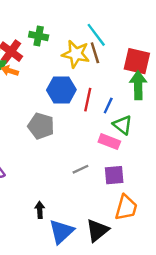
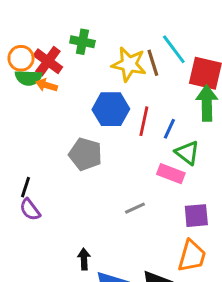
cyan line: (96, 35) -> (174, 49), moved
purple square: (114, 175) -> (196, 216), moved

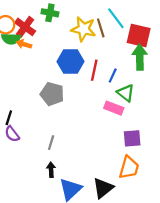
gray line: (135, 208) -> (51, 143), moved, turned -48

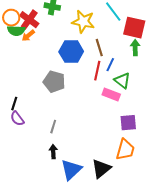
brown line: (101, 28) -> (99, 48), moved
orange arrow: (24, 44) -> (28, 36), turned -56
green arrow: (140, 57) -> (135, 48), size x0.7
red line: (94, 70) -> (97, 71), moved

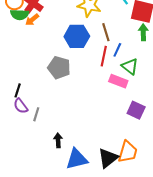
purple square: (128, 123) -> (136, 110), turned 30
gray line: (53, 127) -> (36, 114), moved
orange trapezoid: (125, 150) -> (128, 152), moved
blue triangle: (71, 170) -> (77, 159), turned 30

